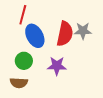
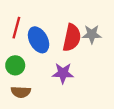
red line: (23, 15) -> (16, 28), moved
green circle: (24, 61) -> (15, 65), moved

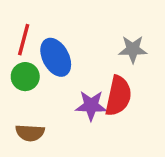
red semicircle: (72, 38) -> (118, 96), moved
green circle: (15, 65) -> (25, 77), moved

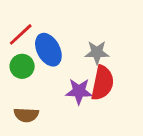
red line: (24, 40) -> (21, 34), turned 32
gray star: (133, 49) -> (97, 52), moved

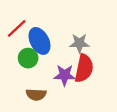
green circle: (22, 66) -> (28, 58), moved
brown semicircle: (26, 115) -> (36, 95), moved

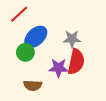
red line: (17, 28) -> (19, 14), moved
blue ellipse: (39, 41) -> (36, 37), turned 75

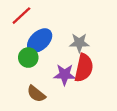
brown semicircle: (33, 85) -> (36, 94), turned 36

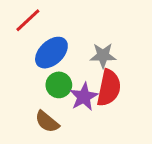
green circle: (28, 58) -> (59, 85), moved
purple star: (65, 75) -> (84, 97), turned -30

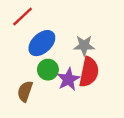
brown semicircle: (47, 122) -> (25, 91), moved, turned 70

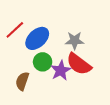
red line: (23, 17) -> (15, 30), moved
red semicircle: (89, 72) -> (79, 64), turned 115

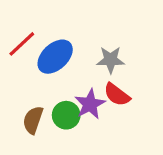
green circle: (43, 62) -> (66, 115), moved
red semicircle: (79, 64) -> (117, 95), size x0.7

